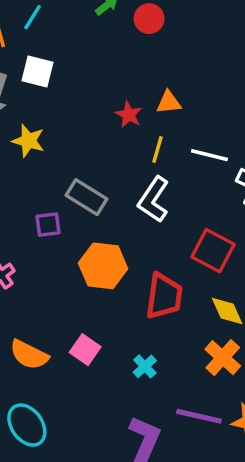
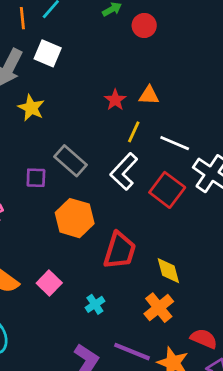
red square: (213, 251) -> (167, 190), moved

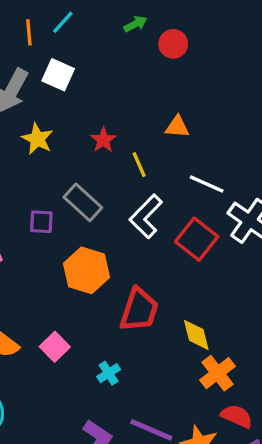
red star: (115, 100) -> (103, 140), moved
yellow line: (134, 132) -> (139, 165), moved, turned -50
orange cross: (159, 308) -> (218, 373), moved

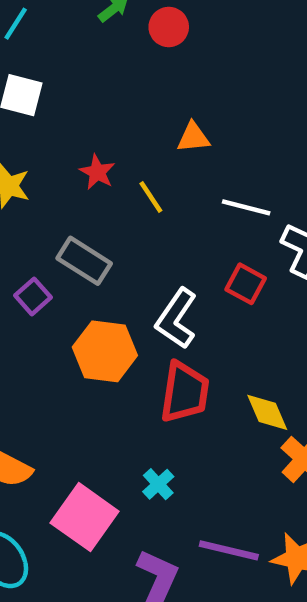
white L-shape: (146, 216) -> (176, 319), moved
purple square: (41, 222) -> (33, 296), turned -35
red square: (197, 239) -> (246, 284), size x0.7
pink square: (55, 347) -> (85, 517), moved, size x1.6

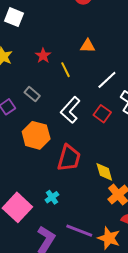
white line: (246, 207) -> (107, 80), turned -65
gray rectangle: (84, 261) -> (32, 94), size x0.7
white L-shape: (176, 319) -> (70, 110), moved

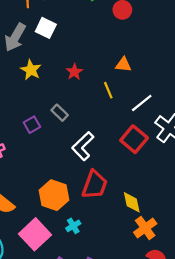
yellow line: (65, 70) -> (108, 90), moved
white L-shape: (70, 110) -> (83, 146), moved
red square: (102, 114) -> (134, 139), size x1.4
orange hexagon: (36, 135) -> (54, 195), moved

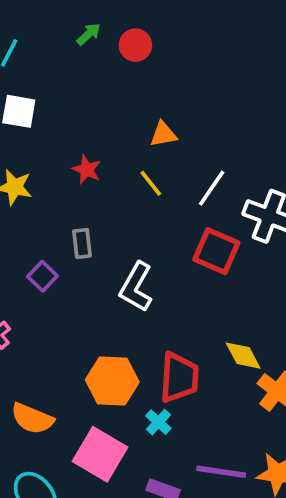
gray rectangle: (60, 113) -> (82, 243), turned 56
red trapezoid: (95, 185) -> (179, 377), moved

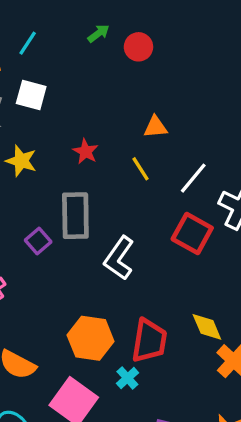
gray rectangle: (82, 243) -> (75, 216), size x1.8

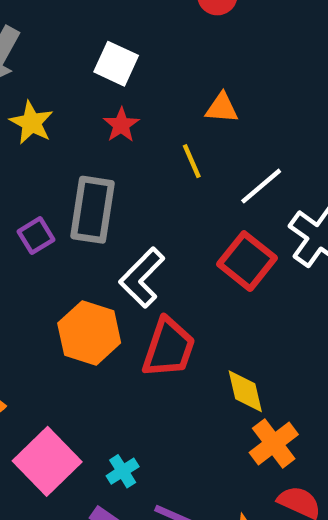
white square: (31, 95) -> (116, 64), moved
orange hexagon: (91, 338) -> (89, 333), moved
red trapezoid: (149, 341) -> (169, 348), moved
cyan cross: (127, 378) -> (123, 471), moved

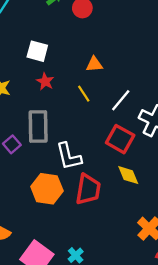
white L-shape: (142, 278) -> (69, 156), turned -48
yellow diamond: (245, 391) -> (128, 175), moved

